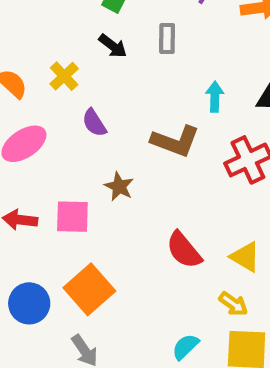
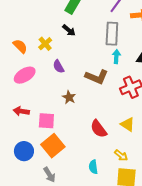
gray rectangle: (167, 39) -> (112, 34), moved, size x1.6
pink square: (72, 217) -> (46, 121), moved
yellow triangle: (245, 257) -> (128, 124), moved
cyan semicircle: (185, 347) -> (93, 167), moved, turned -56

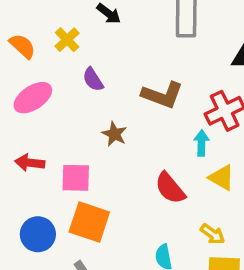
cyan arrow: (116, 56) -> (201, 143), moved
orange square: (53, 146) -> (89, 222), turned -30

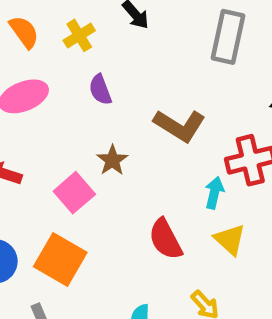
pink square: (76, 178) -> (74, 193), moved, turned 36

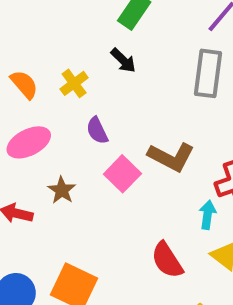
brown star: (112, 160) -> (62, 190), moved
pink square: (74, 193) -> (122, 174), moved

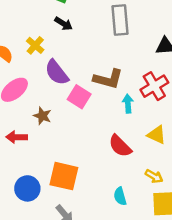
purple semicircle: (97, 131) -> (57, 72), size x1.5
cyan arrow: (208, 215) -> (128, 104), moved

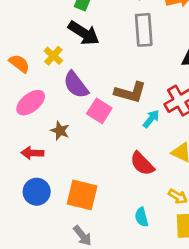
black arrow: (64, 24) -> (84, 33), size x1.6
cyan arrow: (128, 104) -> (151, 119), turned 42
blue circle: (27, 188) -> (37, 192), moved

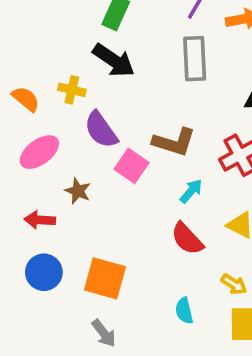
yellow cross: (53, 56) -> (72, 90), turned -30
cyan arrow: (151, 119) -> (191, 191), moved

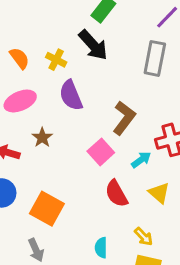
brown L-shape: (174, 142) -> (124, 118), turned -84
pink square: (132, 166) -> (101, 152), moved
cyan arrow: (191, 191) -> (141, 160), moved

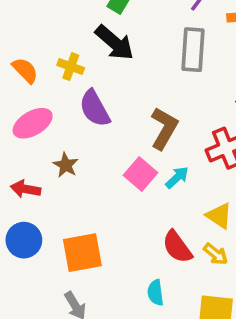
cyan arrow: (141, 160) -> (177, 177), moved
red semicircle: (116, 194) -> (177, 247), moved
orange square: (47, 209) -> (82, 253), turned -32
yellow arrow: (144, 237) -> (216, 254), moved

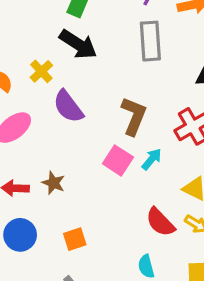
yellow cross: (71, 67) -> (41, 71), turned 35
brown star: (66, 165) -> (53, 183), moved
orange square: (82, 253) -> (75, 239), size x0.6

